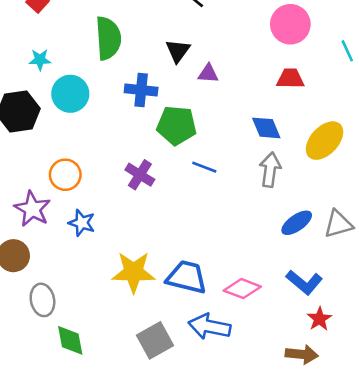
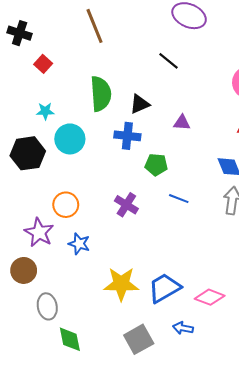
black triangle: (178, 51) -> (140, 104), moved, turned 30
green pentagon: (177, 125) -> (156, 165), size x0.7
blue trapezoid: (187, 277) -> (164, 288), turned -44
blue arrow: (209, 326) -> (183, 328), size x0.6

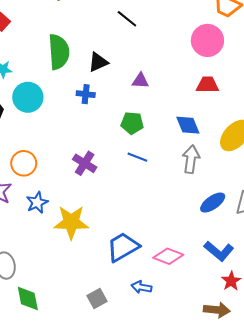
blue cross: (127, 136) -> (86, 94), size x0.7
green pentagon: (156, 165) -> (132, 123), moved
blue star: (79, 244) -> (37, 203), turned 30
yellow star: (121, 284) -> (71, 222), moved
gray square: (139, 339) -> (97, 299), size x0.7

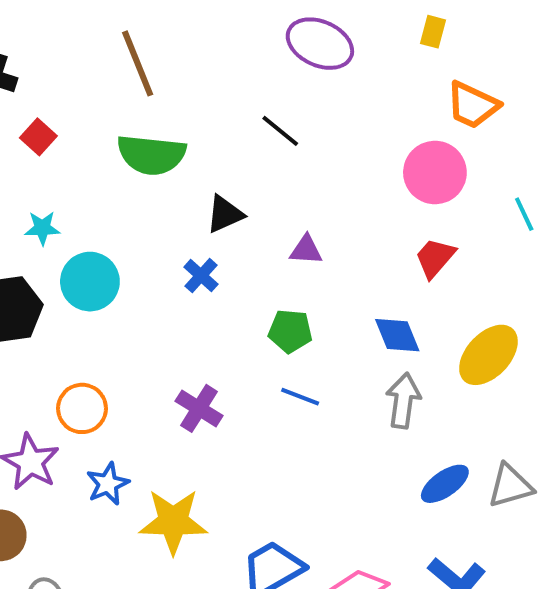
green semicircle: (59, 52) -> (151, 155), moved, turned 100
red trapezoid: (207, 85) -> (435, 258), turned -50
blue cross: (86, 94) -> (201, 276), turned 36

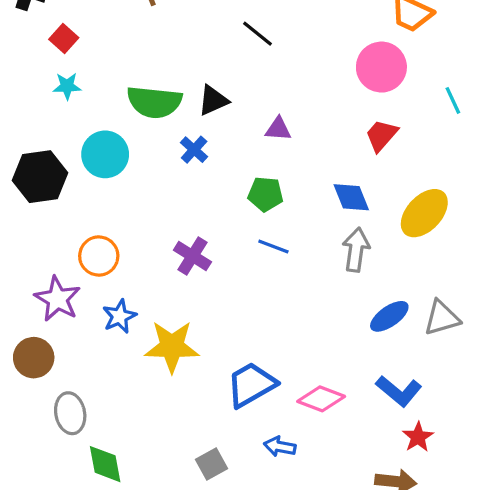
green semicircle: (151, 155) -> (154, 102), moved
cyan star: (42, 228) -> (67, 86), moved

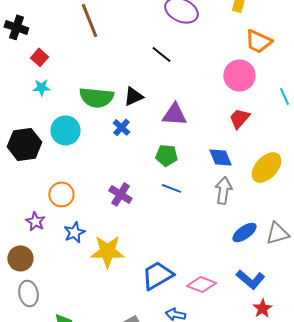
purple triangle: (278, 129) -> (174, 114), size x1.5
purple star: (57, 299) -> (35, 221), size x0.7
gray ellipse: (70, 413) -> (28, 293), moved

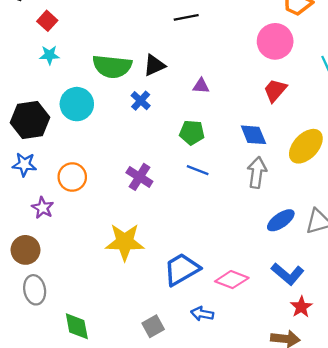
black line: (161, 54) -> (186, 17), turned -50
purple triangle: (174, 114) -> (201, 86), size x0.6
blue star: (74, 232) -> (24, 164), moved, turned 30

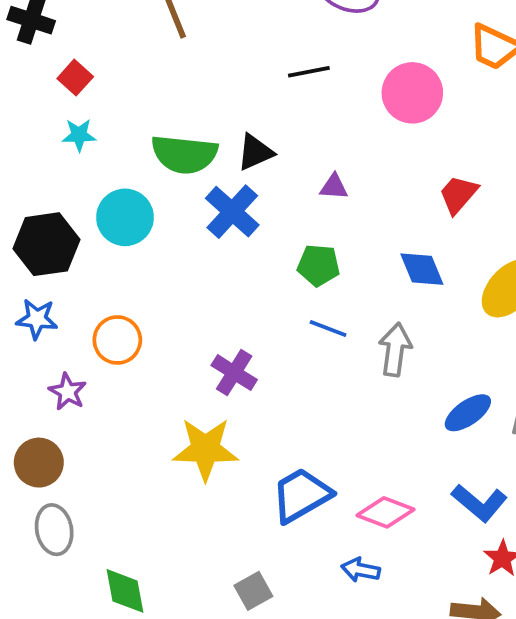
pink circle: (275, 41) -> (412, 93), moved
blue cross: (141, 101) -> (232, 212), size x1.6
gray arrow: (257, 172) -> (395, 350), moved
purple cross: (139, 177) -> (234, 373), moved
blue arrow: (202, 314) -> (361, 570), moved

